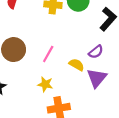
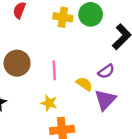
pink line: (48, 54) -> (54, 70), turned -36

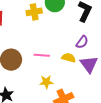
pink line: (54, 70) -> (42, 55), turned -63

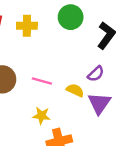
yellow cross: (34, 12) -> (27, 26), moved

